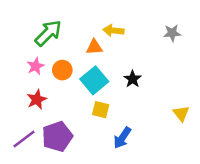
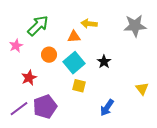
gray star: (172, 33) -> (135, 26), size x1.6
pink star: (36, 66) -> (16, 46), moved
blue arrow: (122, 138) -> (107, 108), moved

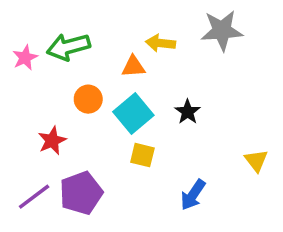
green arrow: (38, 26) -> (68, 47), turned -150
gray star: (135, 26) -> (222, 30), moved
pink star: (16, 46) -> (25, 58), moved

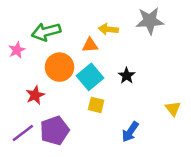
pink star: (25, 58) -> (17, 50), moved
orange circle: (88, 99) -> (60, 67), size x1.5

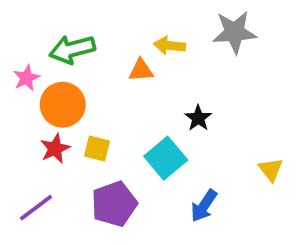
orange circle: (60, 67) -> (63, 105), moved
cyan square: (90, 77) -> (166, 158), moved
yellow square: (96, 105) -> (97, 149), moved
purple pentagon: (55, 131) -> (114, 204), moved

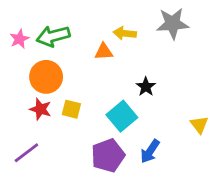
pink star: (26, 78) -> (19, 39), moved
red star: (55, 149) -> (40, 109), turned -30
purple pentagon: (114, 204) -> (108, 156), moved

